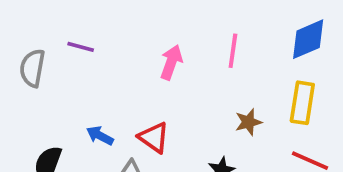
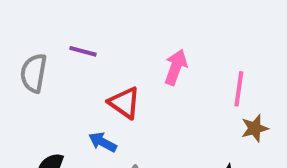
pink line: (233, 51) -> (239, 89), moved
red triangle: (154, 138) -> (124, 103), moved

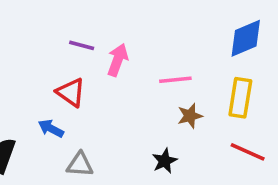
purple line: (83, 51) -> (82, 45), moved
pink line: (239, 89) -> (175, 80), turned 76

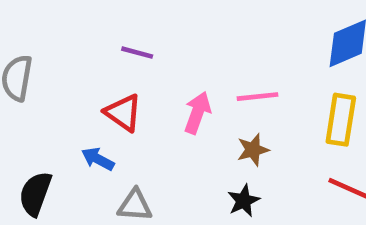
pink arrow: (118, 60) -> (197, 113), moved
brown star: (190, 116) -> (253, 150), moved

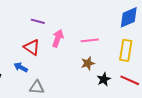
pink arrow: (197, 113) -> (58, 38), moved
black star: (244, 201) -> (104, 79), moved

